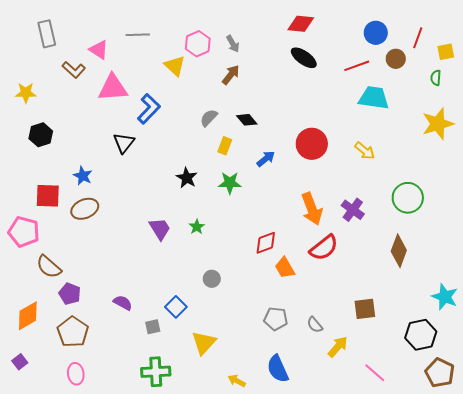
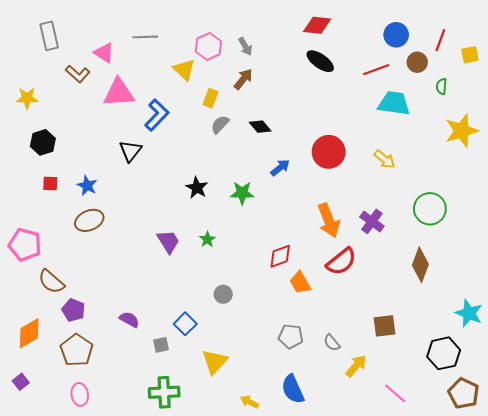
green semicircle: (436, 78) -> (441, 86), moved
yellow rectangle: (225, 146) -> (211, 98), moved
red square: (48, 196) -> (50, 184), moved, size x0.6

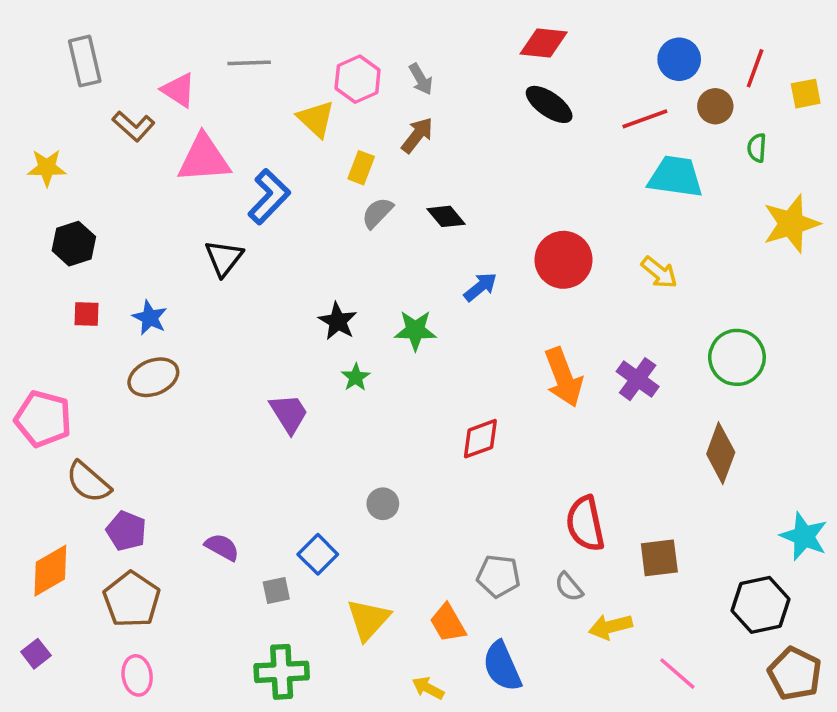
green star: (207, 239) -> (356, 377), moved
red semicircle: (341, 262) -> (585, 524), moved, turned 116
orange trapezoid: (300, 283) -> (448, 623), moved
yellow arrow: (356, 366) -> (611, 627), turned -145

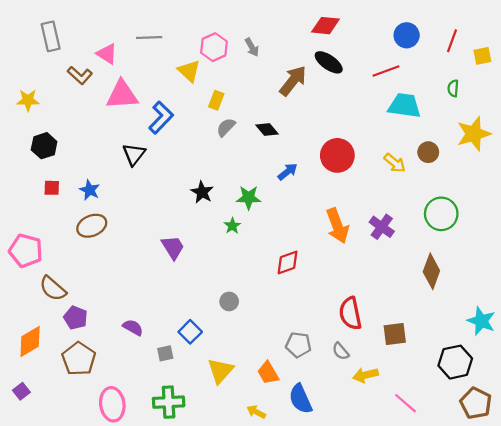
brown circle: (715, 106) -> (428, 152), moved
brown arrow: (417, 135) -> (293, 81), moved, size x1.4
green star: (356, 377) -> (232, 226), moved
pink ellipse: (137, 675) -> (112, 404), moved, size x1.4

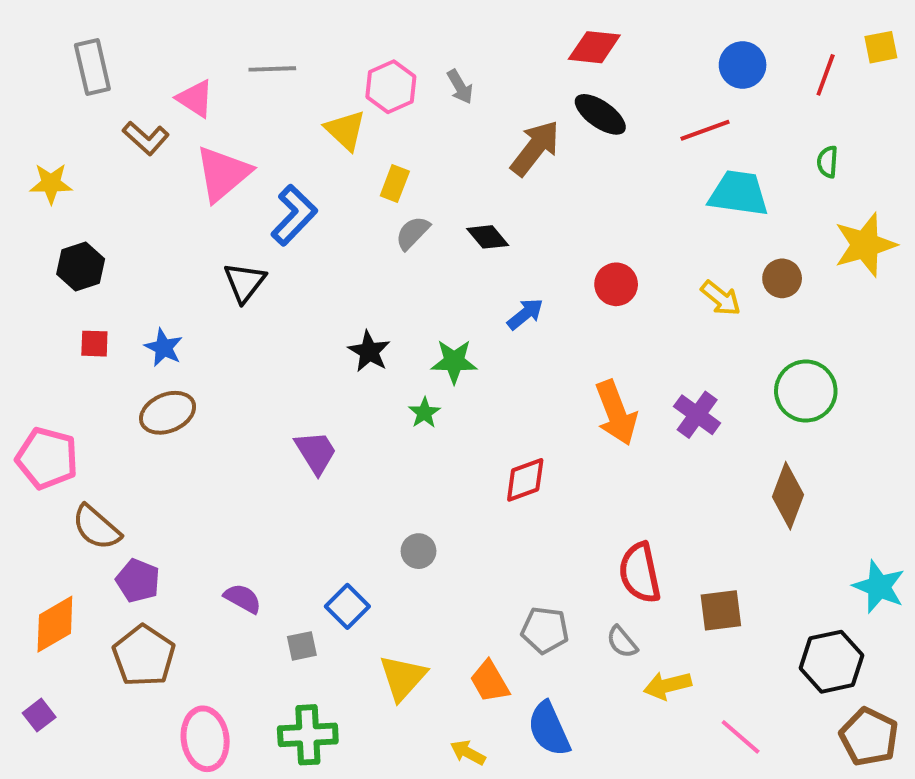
yellow square: (482, 56) -> (881, 47), moved
pink triangle: (122, 95) -> (223, 174), turned -36
red circle: (337, 155) -> (616, 284), size x0.7

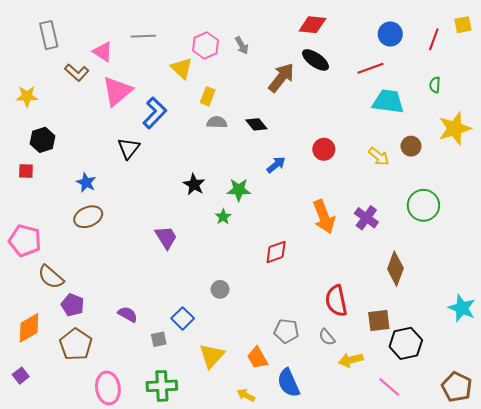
gray semicircle: (413, 233) -> (217, 122), turned 48
red square: (94, 344) -> (26, 171), moved
brown diamond: (788, 496) -> (395, 269), moved
black hexagon: (831, 662) -> (406, 343), moved

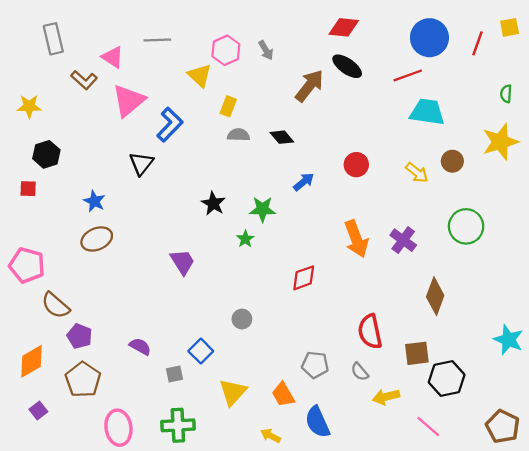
blue circle: (390, 34) -> (429, 38), size x1.4
green semicircle: (435, 85) -> (506, 94), moved
purple square: (21, 376) -> (38, 411), moved

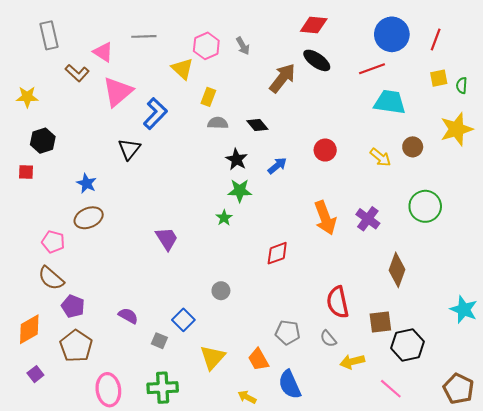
yellow square: (510, 27) -> (439, 78), moved
black star: (213, 204) -> (237, 159), moved
pink pentagon: (27, 265) -> (53, 242), moved, size x0.7
gray square: (174, 374) -> (159, 341), turned 35

